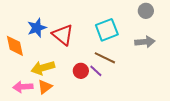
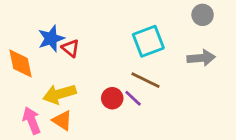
red triangle: (63, 35) -> (71, 48), moved, size x0.6
pink arrow: (23, 87) -> (32, 120), turned 72
orange triangle: (45, 87) -> (62, 120), turned -49

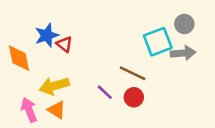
gray circle: (203, 15) -> (184, 24), moved
cyan square: (148, 41) -> (158, 42), moved
red circle: (112, 98) -> (134, 97), moved
purple line: (133, 98) -> (105, 92), moved

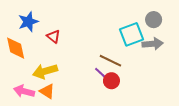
blue star: (47, 35) -> (28, 22), moved
purple line: (105, 92) -> (101, 73), moved
pink arrow: (29, 110) -> (24, 91), turned -54

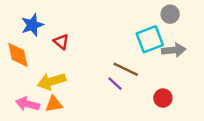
gray circle: (154, 20) -> (170, 14), moved
red circle: (111, 81) -> (163, 98), moved
orange triangle: (47, 91) -> (54, 104), turned -42

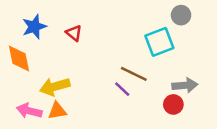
red triangle: (61, 42) -> (74, 33), moved
gray arrow: (174, 50) -> (185, 85), moved

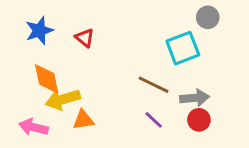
orange diamond: (19, 59) -> (47, 79), moved
gray arrow: (185, 85) -> (195, 98), moved
purple line: (122, 89) -> (154, 120), moved
orange triangle: (57, 111) -> (83, 120), moved

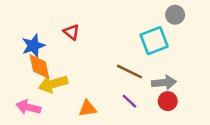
blue star: (39, 31) -> (33, 46), moved
orange triangle: (83, 120) -> (88, 109), moved

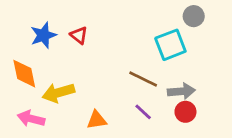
blue star: (33, 46) -> (43, 35), moved
orange diamond: (39, 67) -> (24, 74), moved

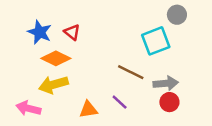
blue star: (43, 35) -> (40, 32), turned -30
orange diamond: (24, 74) -> (56, 58), moved, turned -52
purple line: (143, 112) -> (120, 102), moved

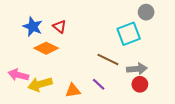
yellow arrow: (53, 85) -> (40, 84), moved
pink arrow: (28, 108) -> (18, 75), moved

